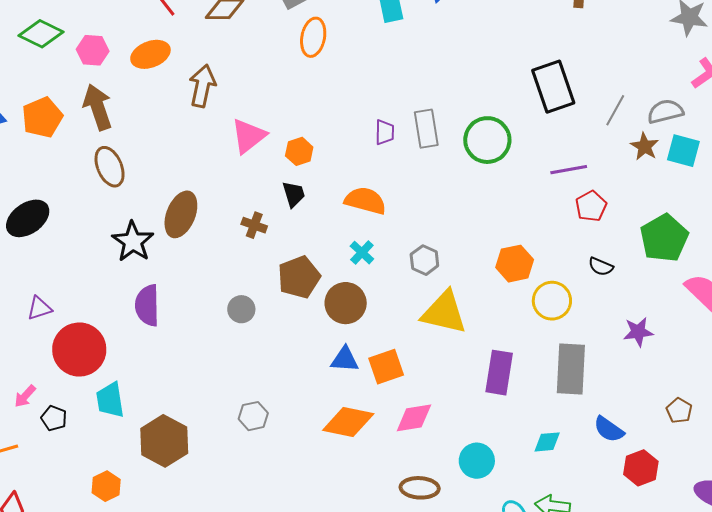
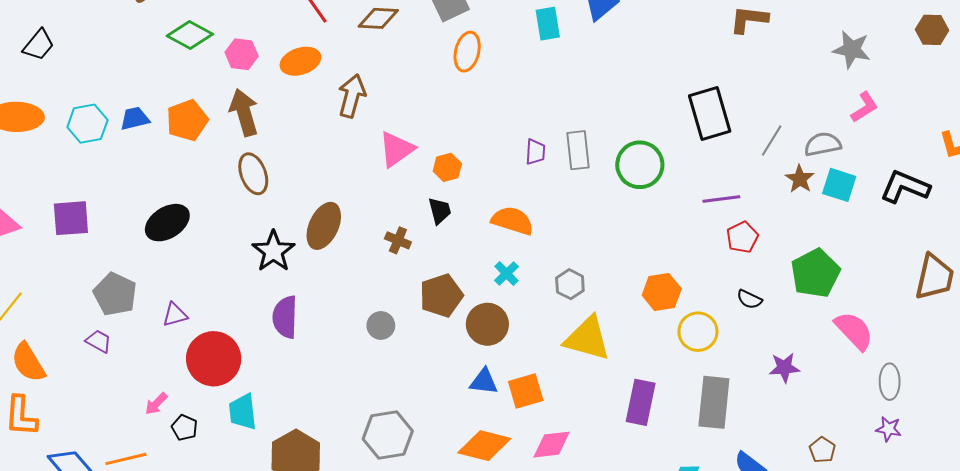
gray hexagon: (253, 416) -> (388, 435), size x1.6

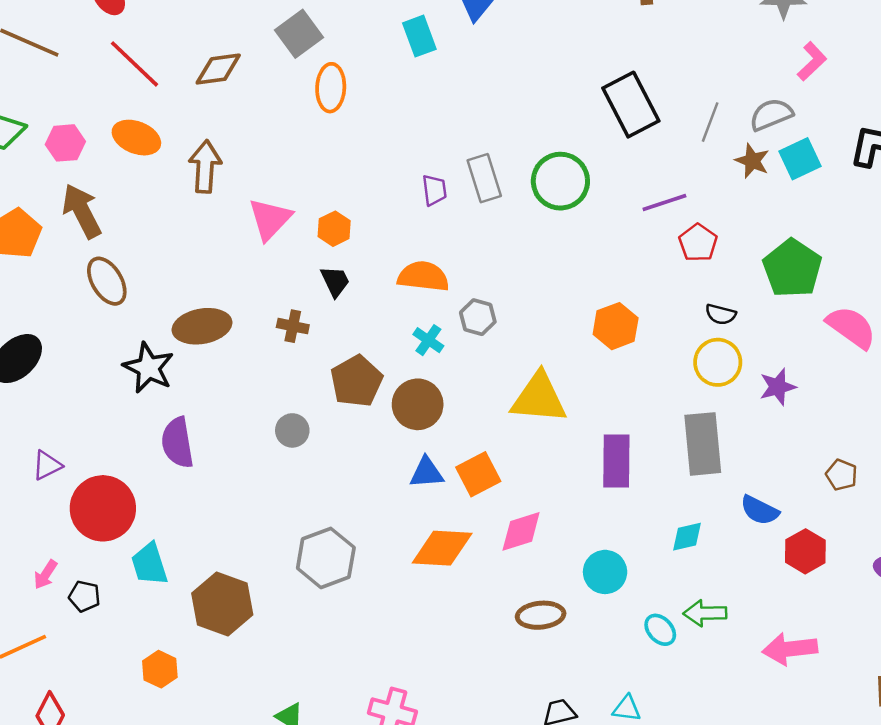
orange ellipse: (300, 61) -> (136, 138), turned 51
cyan square: (839, 185) -> (800, 159), turned -32
brown ellipse: (324, 226) -> (202, 326), turned 66
gray hexagon: (570, 284) -> (478, 317), moved
yellow circle: (698, 332) -> (718, 362), moved

